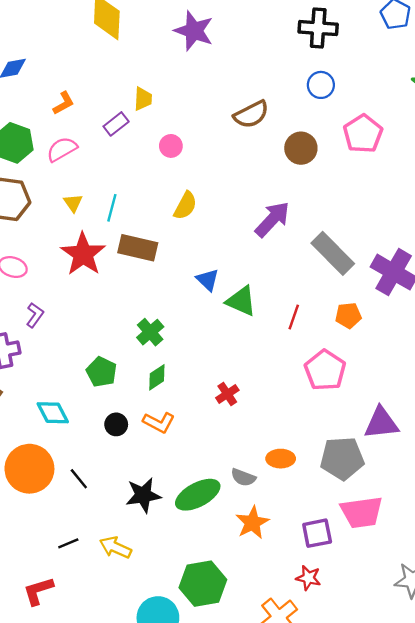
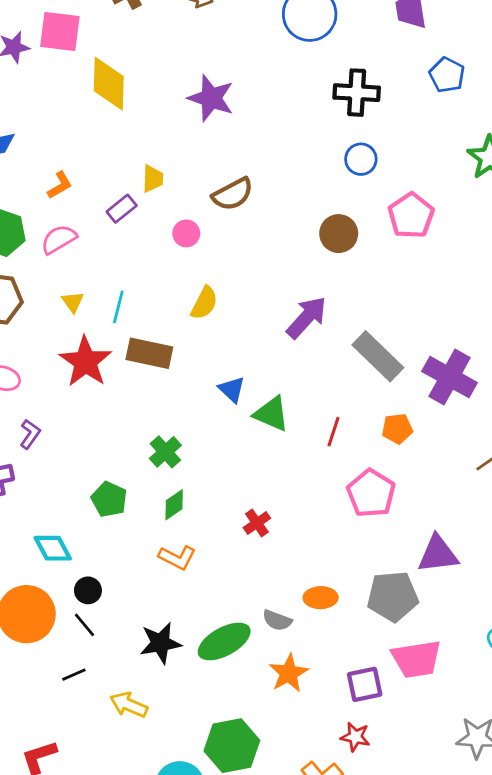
brown semicircle: (251, 114) -> (233, 194), moved
black circle: (116, 424) -> (88, 590), moved
black line: (68, 543) -> (74, 675), moved

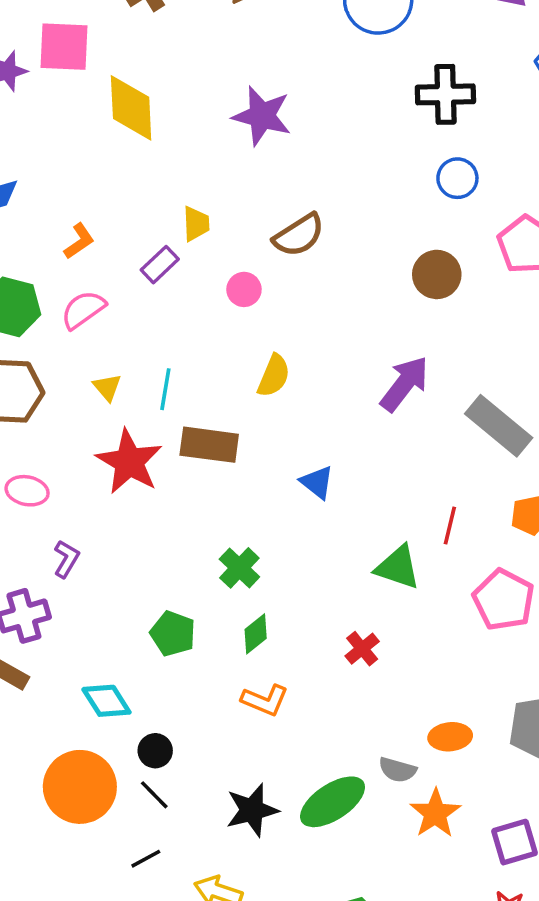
green triangle: (271, 414) -> (398, 567), moved
orange star: (289, 673) -> (435, 813), moved

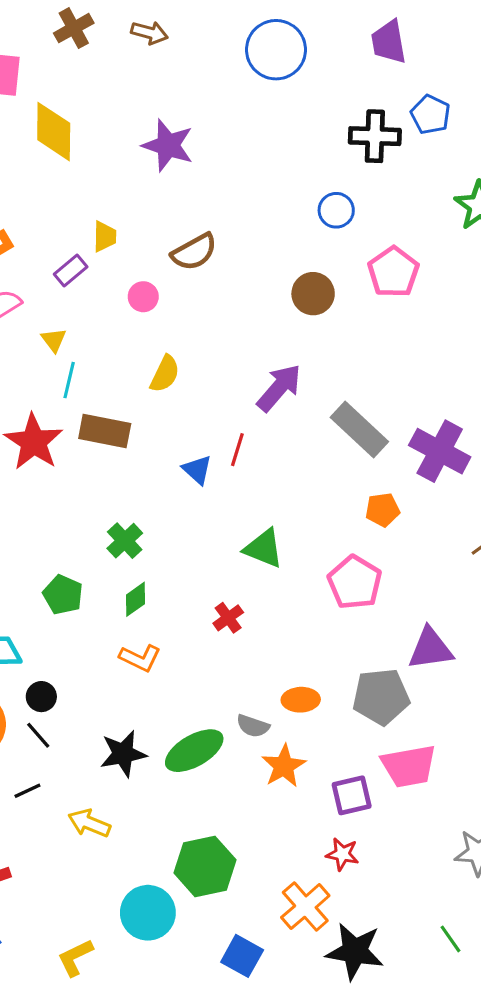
black cross: (445, 94) -> (375, 136), moved
yellow triangle: (107, 387) -> (54, 340), moved
red line: (450, 525) -> (237, 450), moved

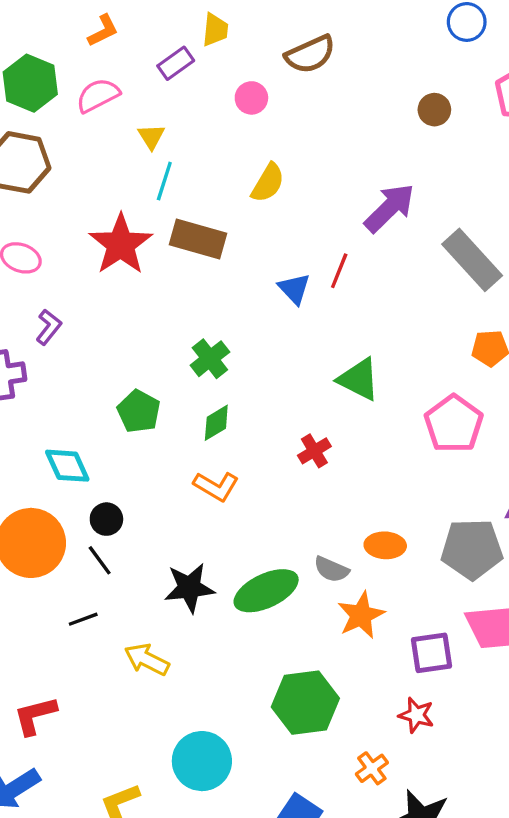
brown circle: (313, 294) -> (434, 110), size x0.7
green hexagon: (205, 866) -> (305, 703), moved
orange cross: (305, 907) -> (372, 768), size x0.6

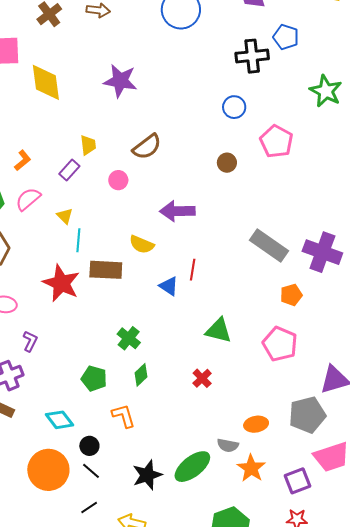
yellow semicircle: (268, 183) -> (142, 244), moved, turned 95
purple arrow: (390, 208) -> (177, 211), moved, turned -124
orange L-shape: (216, 486) -> (124, 416), moved, turned -124

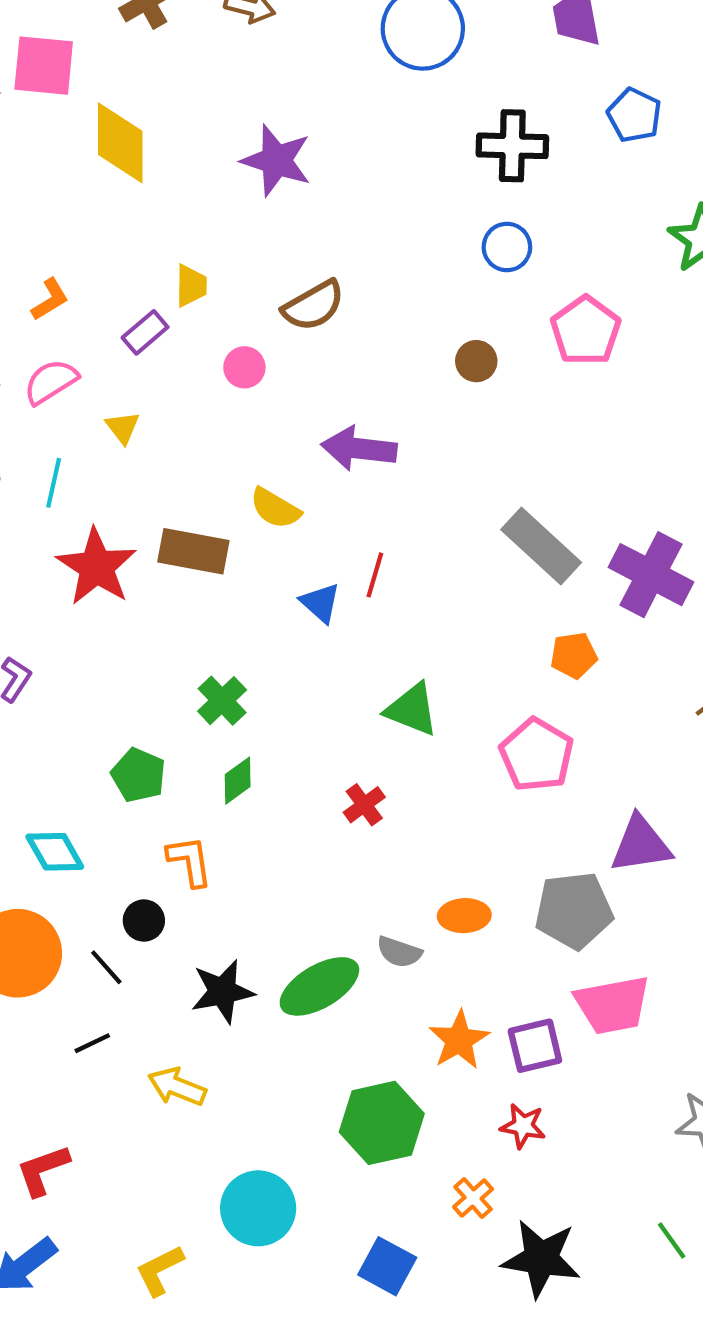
black cross: (252, 56) -> (512, 146), moved
cyan line: (78, 240) -> (54, 483), moved
black circle: (89, 446) -> (144, 921), moved
orange star: (251, 468) -> (459, 1040), moved

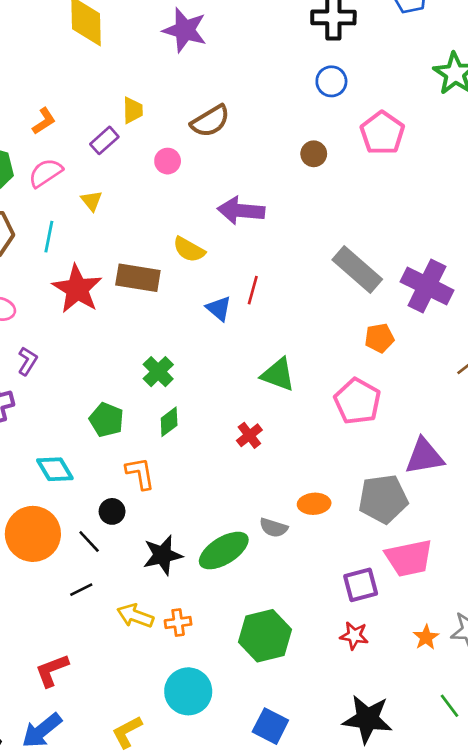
orange star: (459, 1040) -> (426, 637), moved, size x0.7
orange cross: (473, 1198) -> (178, 622), moved, turned 35

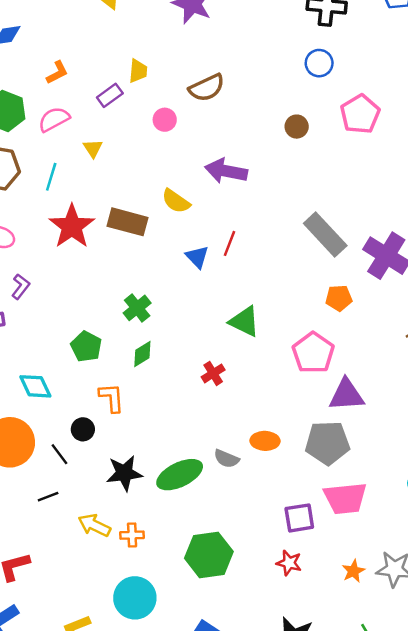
purple triangle: (424, 456) -> (346, 395), moved

